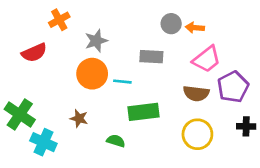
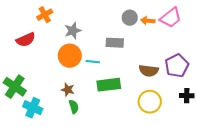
pink trapezoid: (207, 59) -> (171, 18), moved
brown star: (79, 118) -> (68, 90), moved
green semicircle: (116, 141) -> (74, 107), moved, turned 56

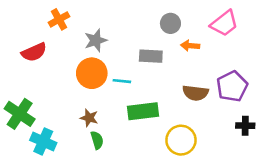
orange arrow: (148, 21) -> (190, 46), moved
yellow circle: (150, 102) -> (181, 140), moved

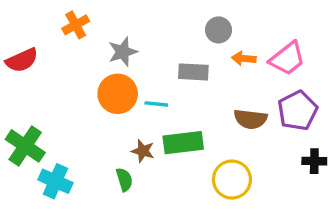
pink trapezoid: (224, 23) -> (287, 59), moved
red semicircle: (34, 52) -> (22, 60), moved
brown star: (89, 118) -> (143, 151), moved

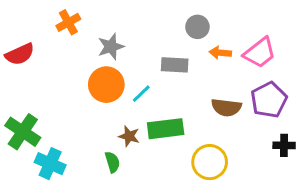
cyan line: (156, 104) -> (141, 94), turned -50

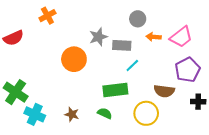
gray star: (111, 47) -> (98, 37), moved
cyan line: (141, 94) -> (132, 66), moved
brown semicircle: (226, 107) -> (164, 91), moved
brown star: (129, 136) -> (72, 114), moved
green semicircle: (112, 162) -> (105, 113), moved, turned -48

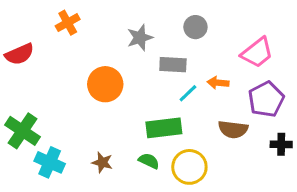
gray star: (98, 37) -> (140, 38), moved
orange arrow: (154, 37) -> (218, 83), moved
yellow circle: (146, 113) -> (189, 167), moved

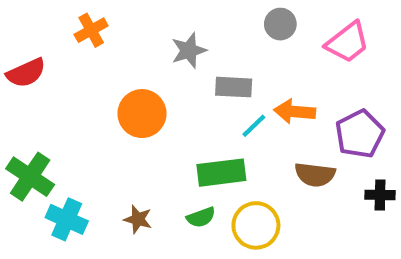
gray circle: (195, 27) -> (280, 24), moved
pink trapezoid: (257, 53) -> (347, 42), moved
orange arrow: (218, 83) -> (295, 112), size x1.4
green semicircle: (149, 161) -> (201, 217), turned 135

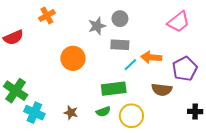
gray circle: (280, 24) -> (120, 19), moved
black cross: (380, 195) -> (195, 112), moved

